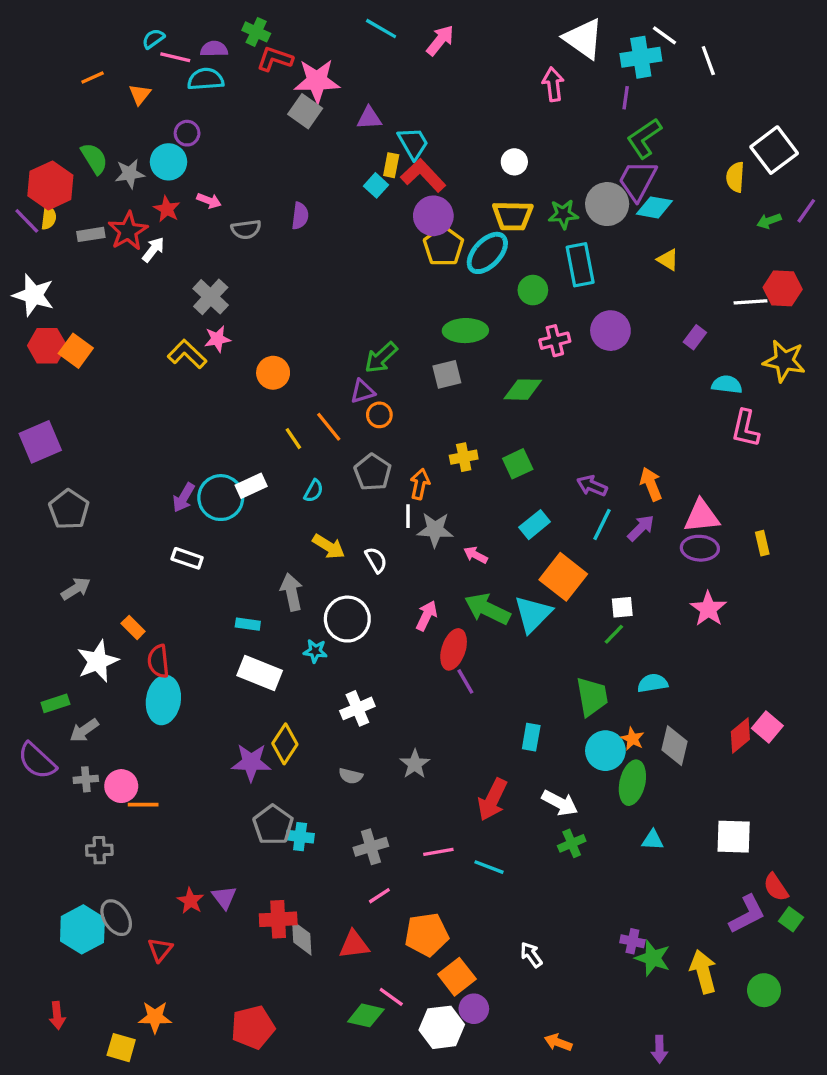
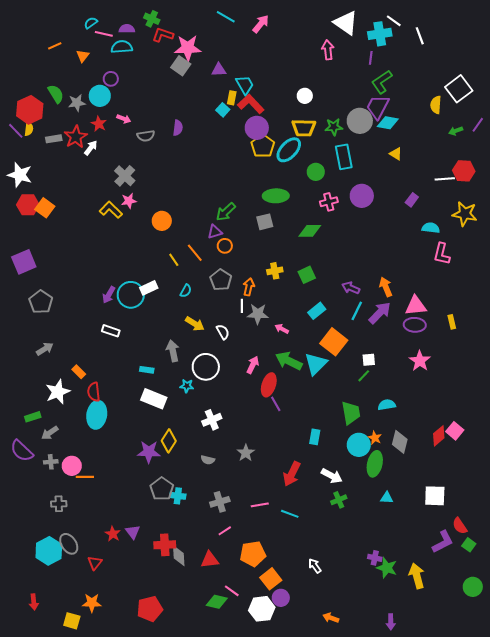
purple arrow: (641, 528) -> (380, 313), size x1.4
green circle: (764, 990) -> (473, 587), moved

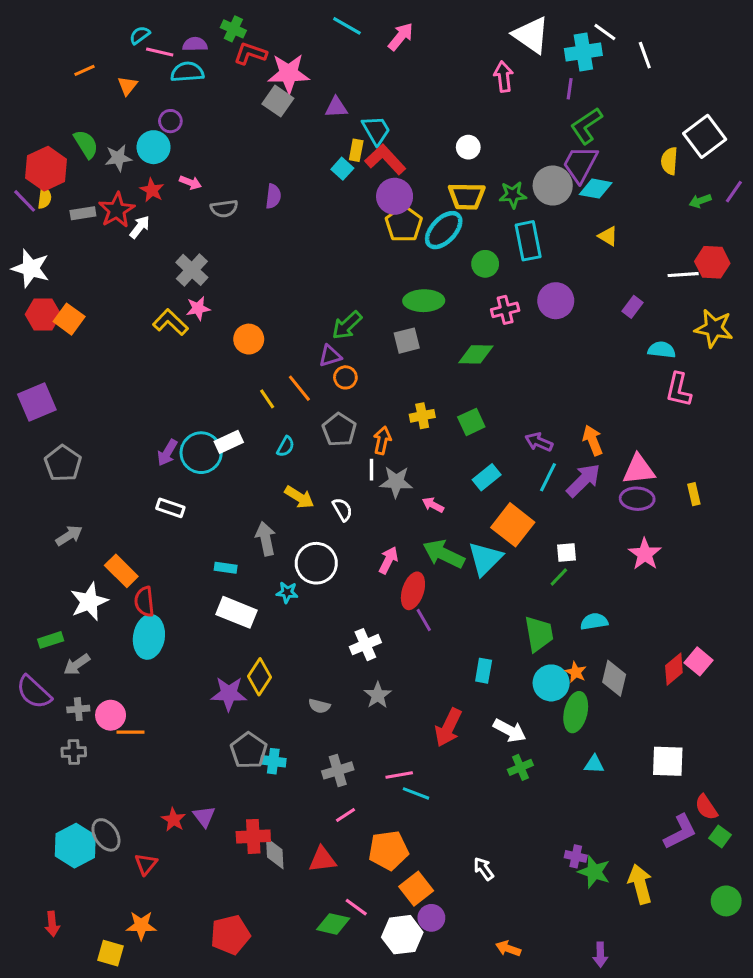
orange rectangle: (79, 372) -> (121, 571), size x1.5
white cross: (212, 420) -> (365, 645), moved
gray cross: (59, 504) -> (74, 752), moved
cyan line: (290, 514) -> (416, 793), moved

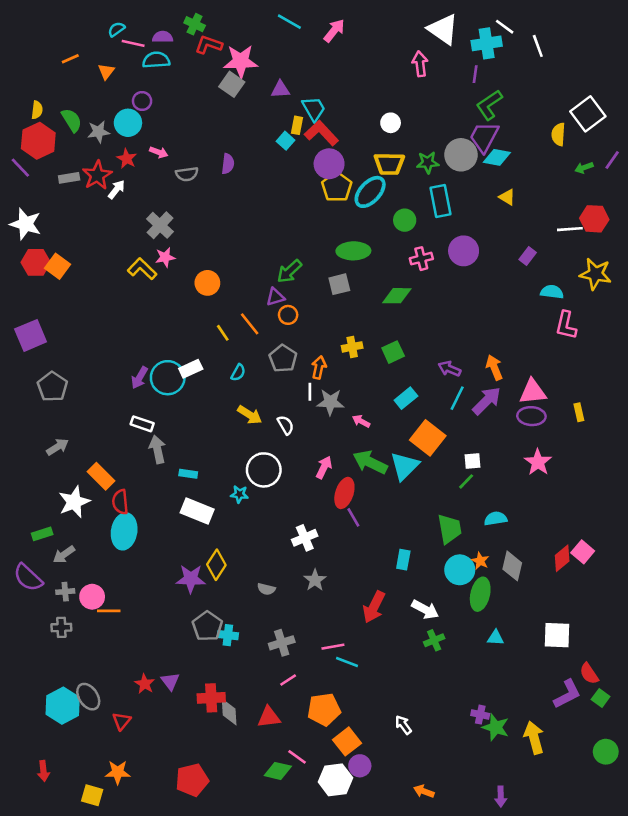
yellow semicircle: (45, 198) -> (37, 110), moved
gray arrow: (266, 539) -> (157, 449), moved

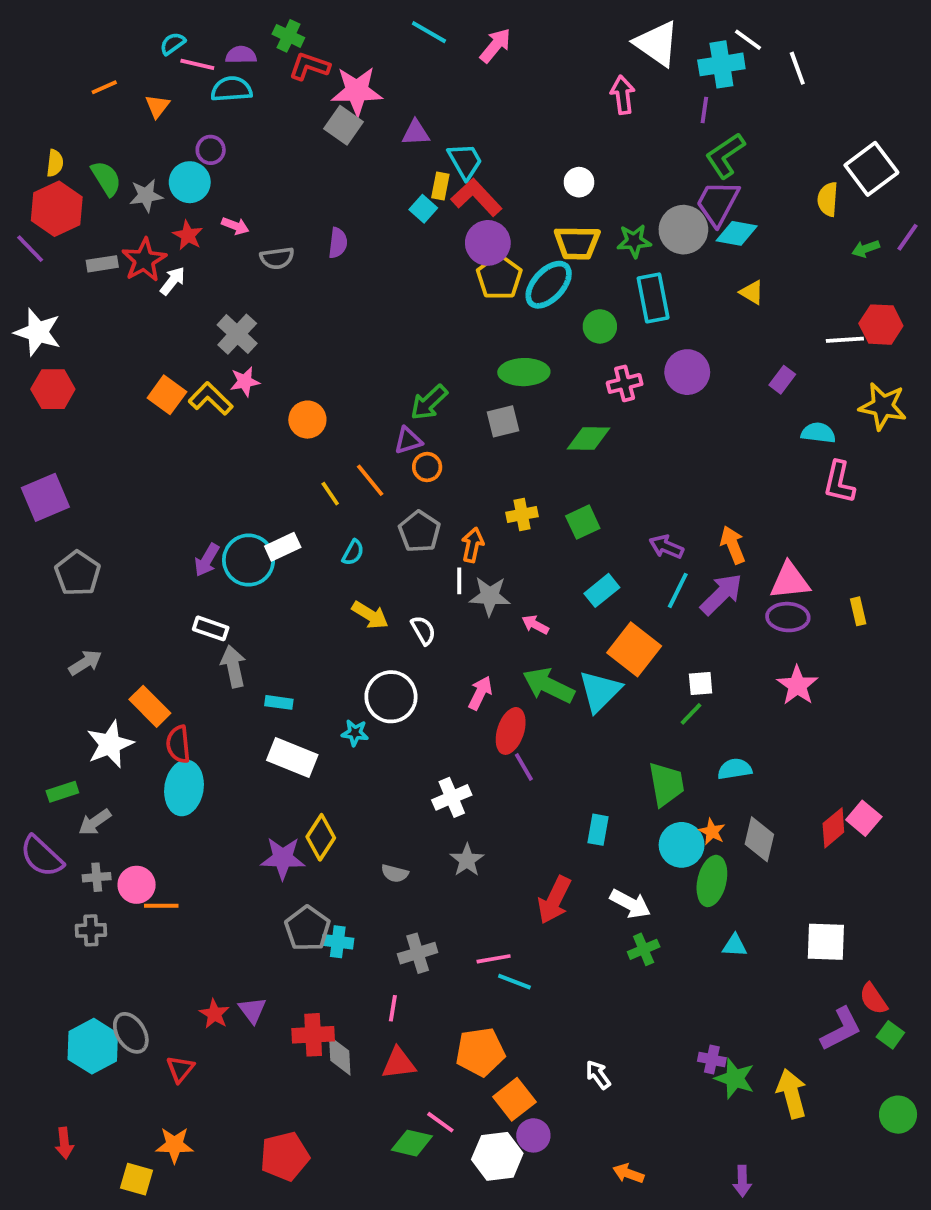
orange square: (58, 266) -> (167, 395), moved
pink line: (288, 680) -> (393, 1008), moved, turned -48

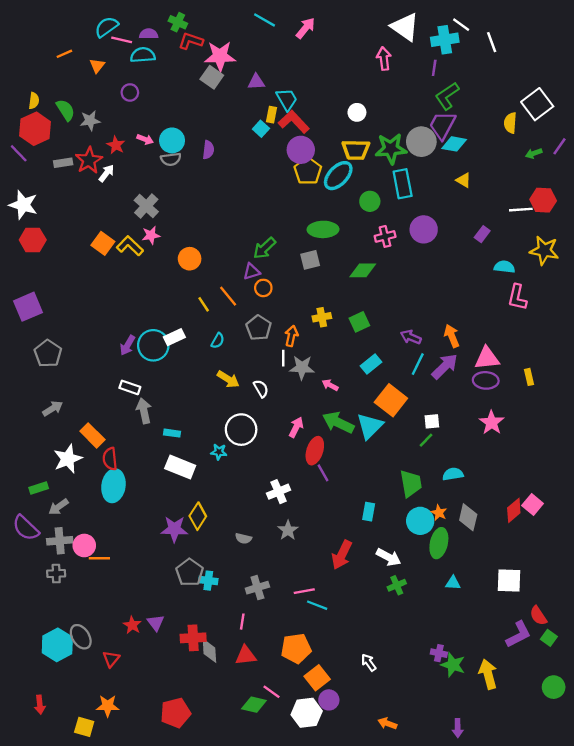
cyan semicircle: (173, 44) -> (106, 27), size x1.5
cyan circle: (190, 182) -> (172, 140), moved
green star: (634, 241) -> (391, 149), size x1.5
gray cross: (97, 877) -> (60, 541), size x1.5

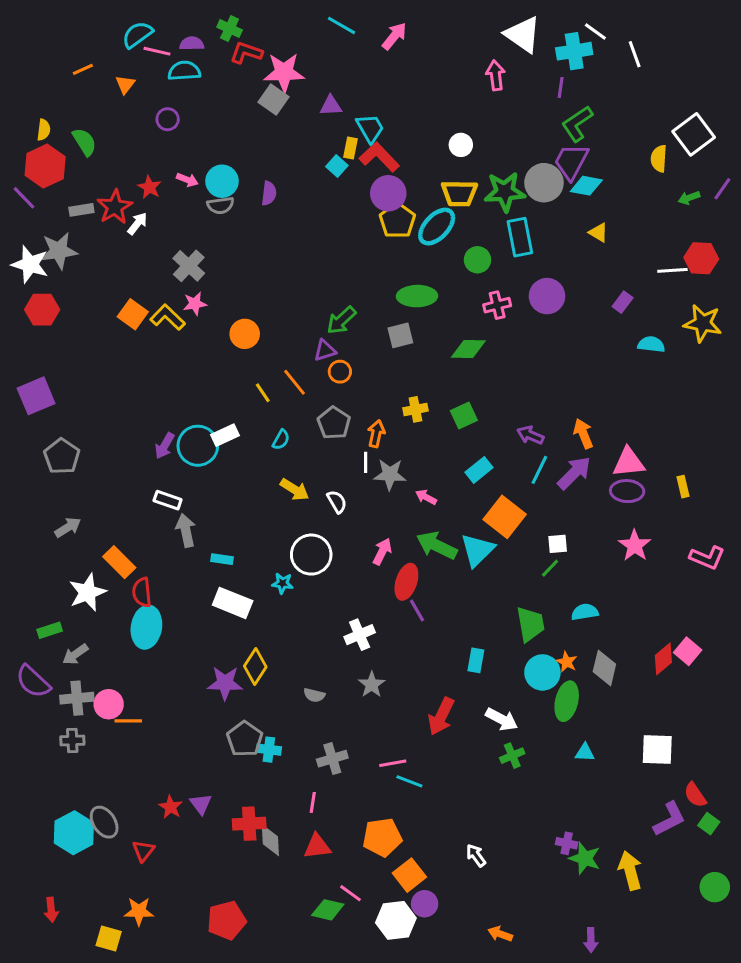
gray star: (90, 121) -> (59, 251), moved, size x1.4
pink L-shape: (517, 297) -> (707, 558), moved, turned -80

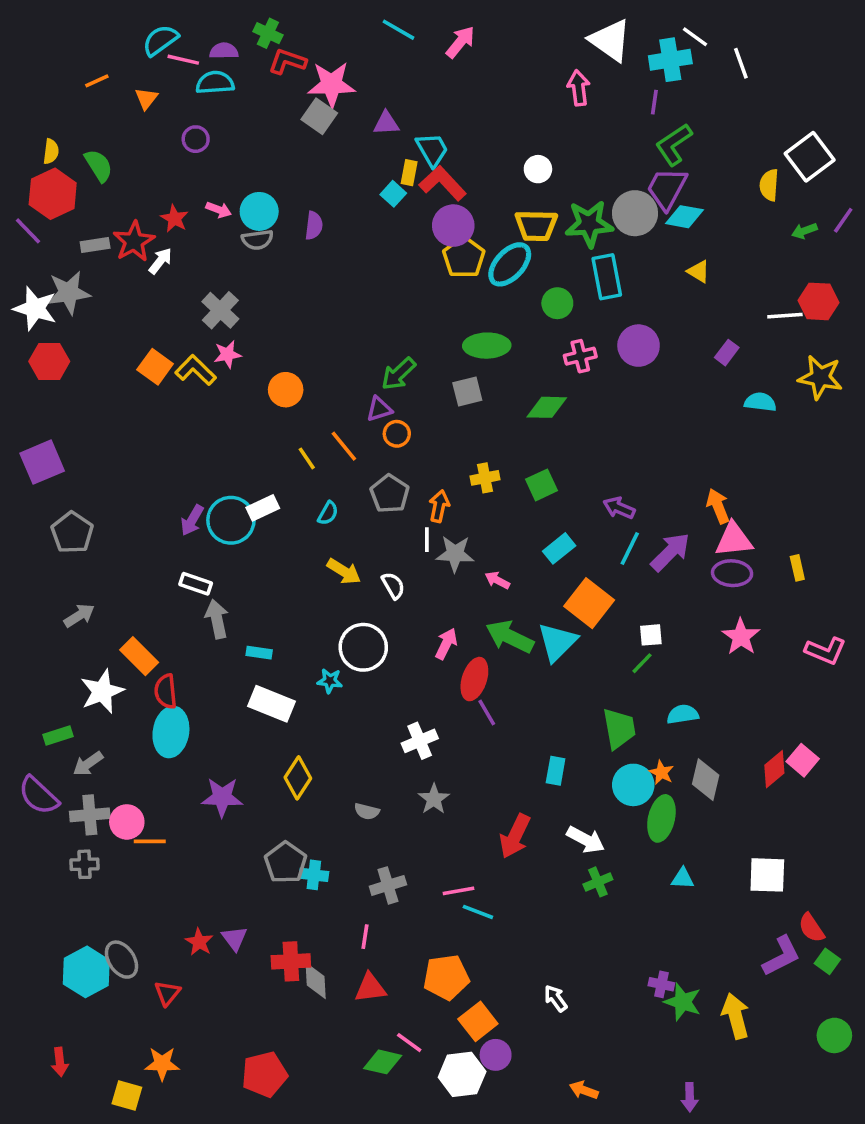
orange arrow: (583, 434) -> (718, 506), moved
purple star: (225, 683) -> (222, 797), moved

